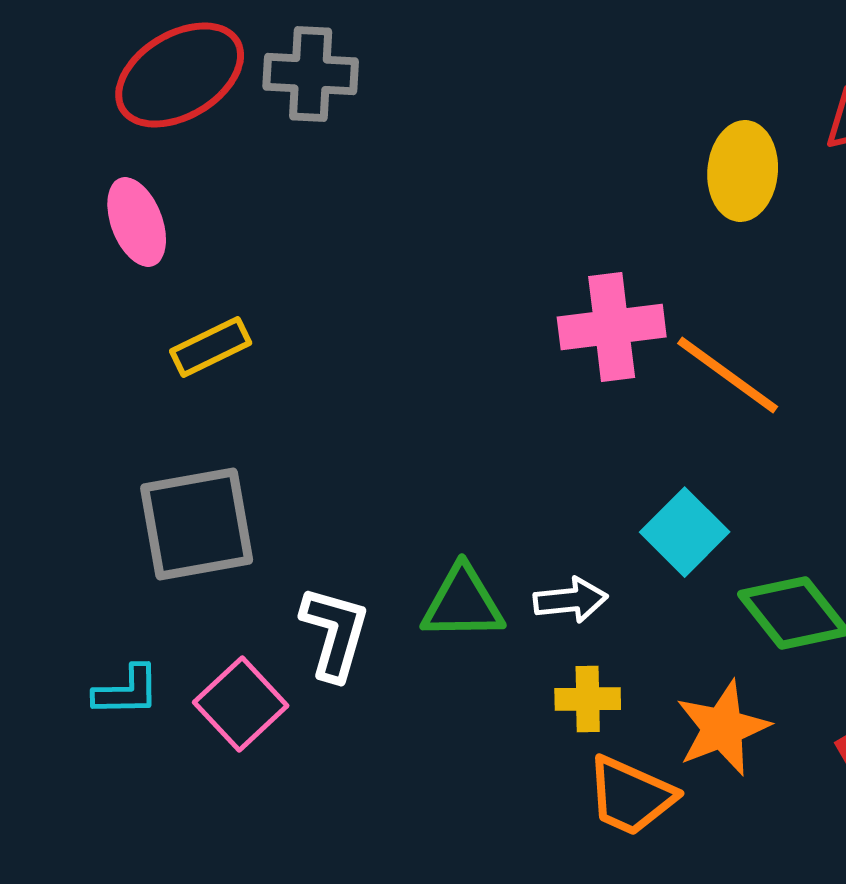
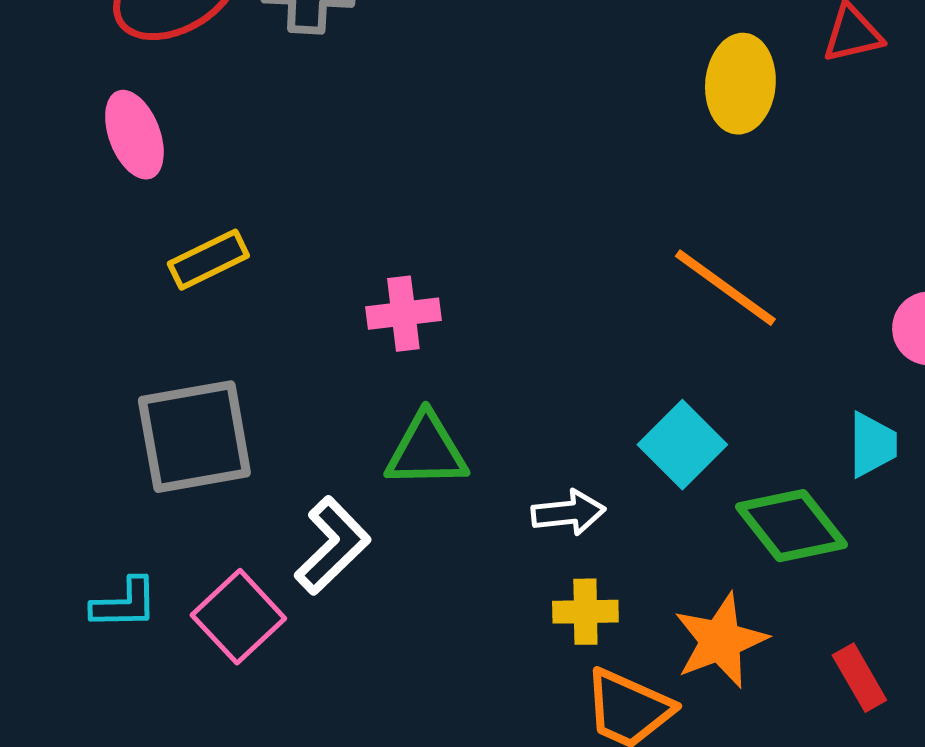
pink cross: (612, 327) -> (403, 314), moved, size x0.7
green triangle: (463, 603) -> (426, 451), moved
white L-shape: (335, 633) -> (332, 546), turned 30

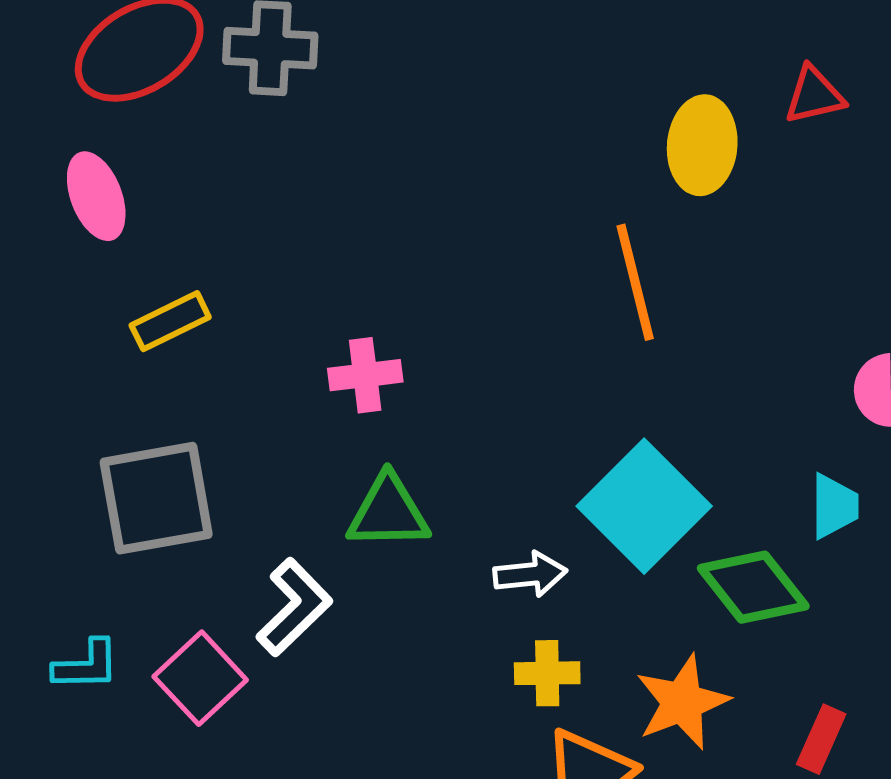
orange line: (725, 288) -> (635, 282), moved, turned 40
cyan square: (682, 445) -> (644, 506), size x1.5
red rectangle: (859, 678) -> (821, 739), turned 54

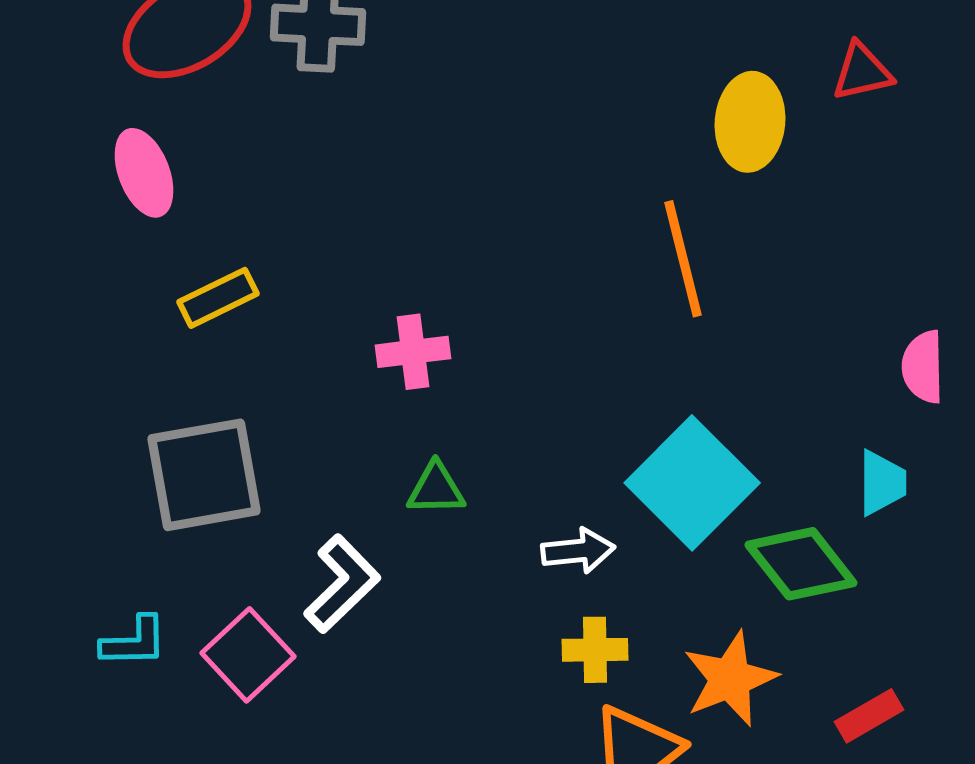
green triangle: (388, 512) -> (436, 489), size x0.7
red rectangle: (821, 739) -> (869, 716), turned 36

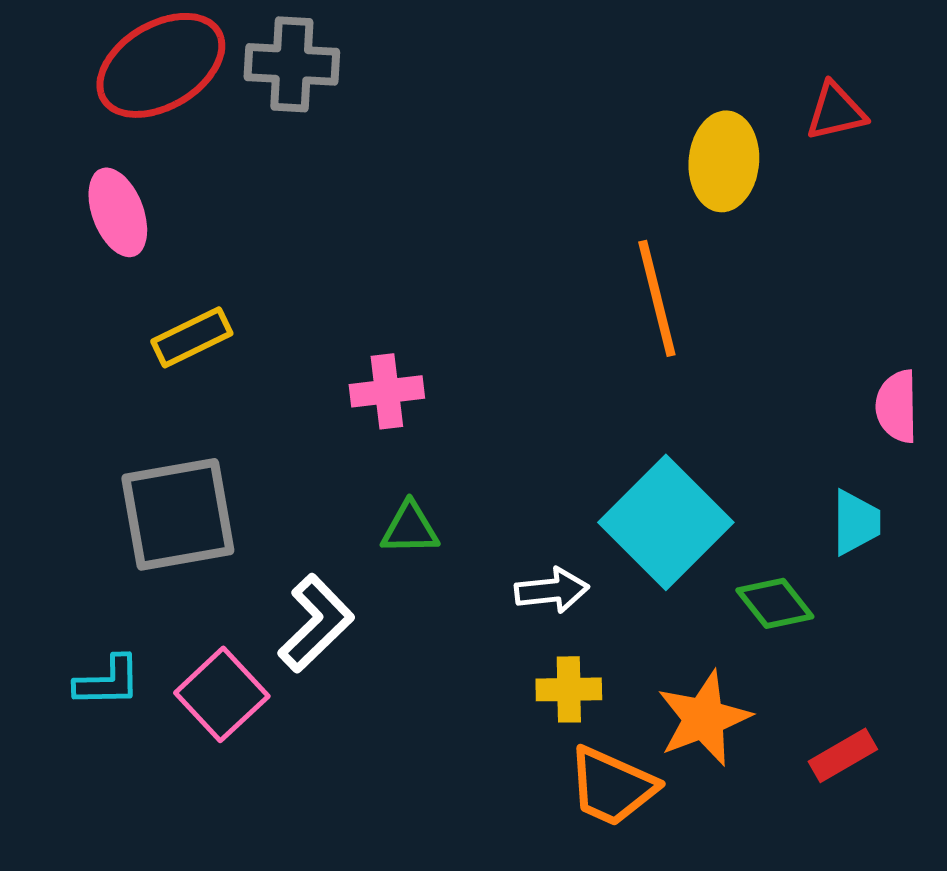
green diamond: (801, 564) -> (775, 603), size x0.7

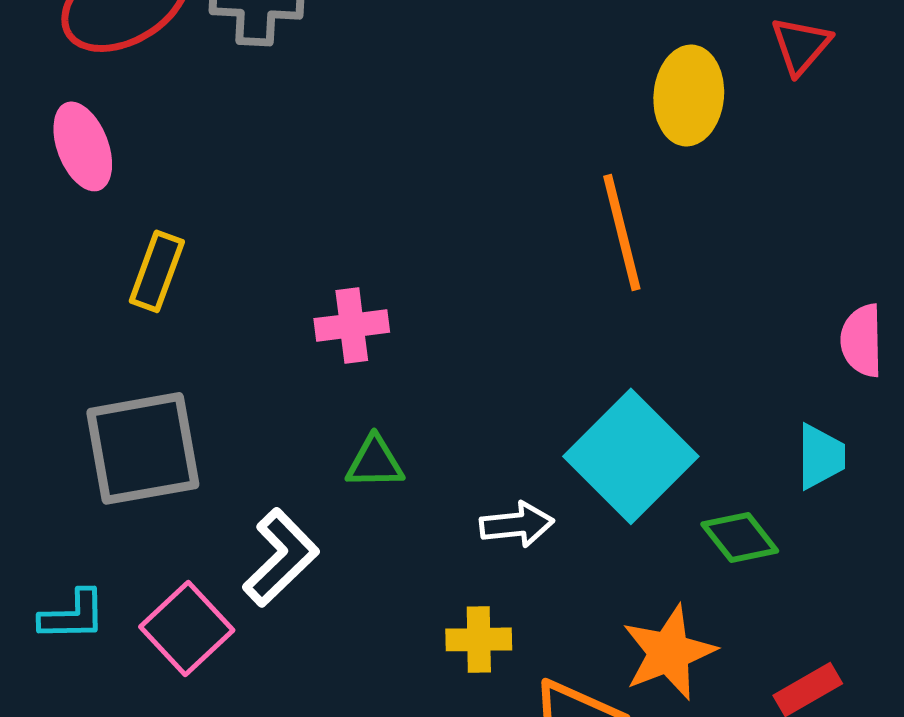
red triangle: (836, 111) -> (801, 45), turned -36
yellow rectangle: (192, 337) -> (157, 271), turned -44
yellow cross: (569, 689) -> (479, 639), moved

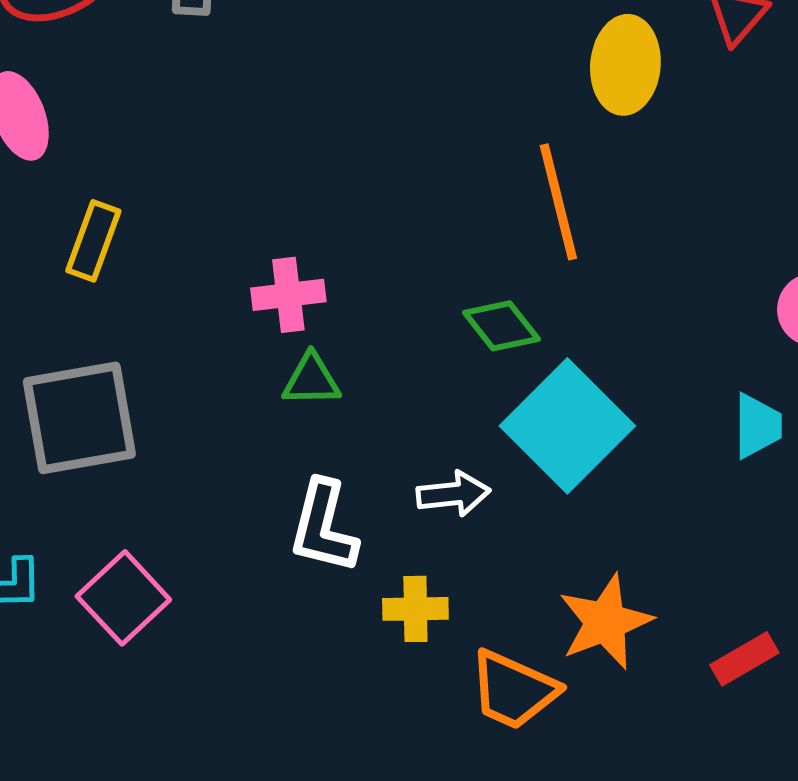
green triangle: (375, 462) -> (311, 380), moved
green diamond: (740, 537) -> (501, 326), moved
white L-shape: (281, 557) -> (323, 527), moved, turned 148

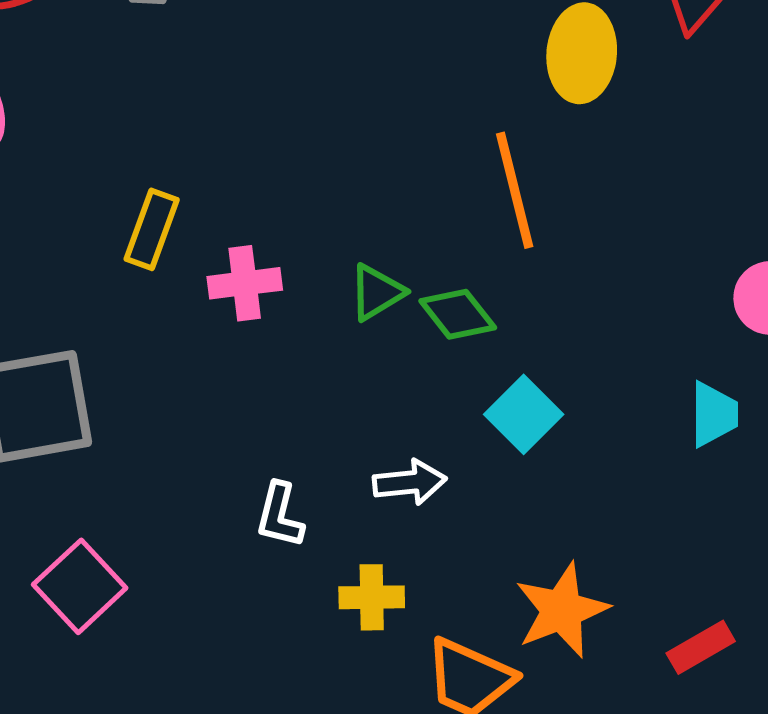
yellow rectangle: (93, 241) -> (152, 229), moved
green triangle: (311, 380) -> (377, 292), moved, turned -30
cyan square: (567, 426) -> (524, 414), size x0.6
white L-shape: (323, 527) -> (280, 515), size x0.7

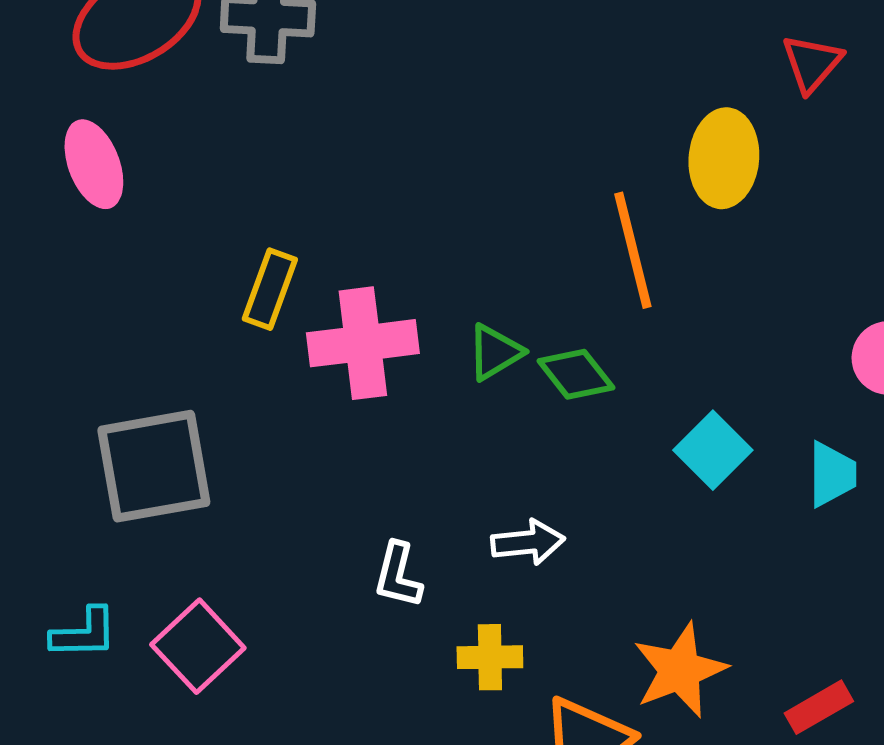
yellow ellipse: (582, 53) -> (724, 158), moved
pink cross: (245, 283) -> (363, 343), size x1.5
cyan square: (524, 414) -> (713, 450), moved

